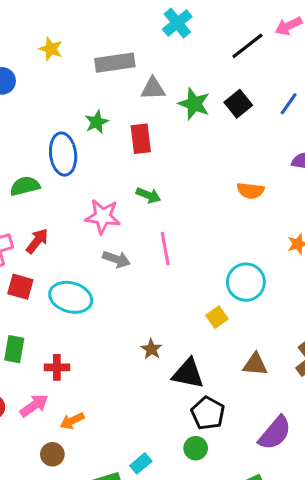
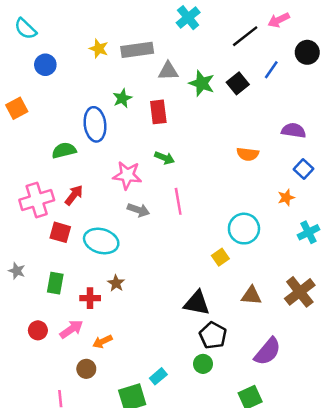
yellow star: (51, 49) -> (99, 49), moved
blue line: (289, 104) -> (271, 70), moved
brown star: (151, 349) -> (116, 283), moved

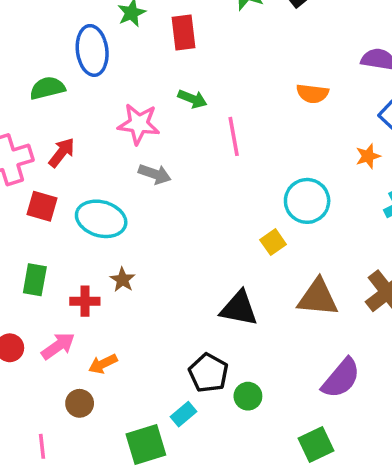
pink line: (178, 201) -> (234, 136), moved
brown triangle: (251, 296) -> (318, 298), size x1.4
black pentagon: (213, 335) -> (209, 373), moved

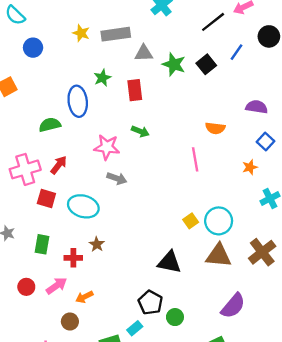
pink line: (234, 136) -> (195, 159), moved
cyan circle: (307, 201) -> (219, 221), moved

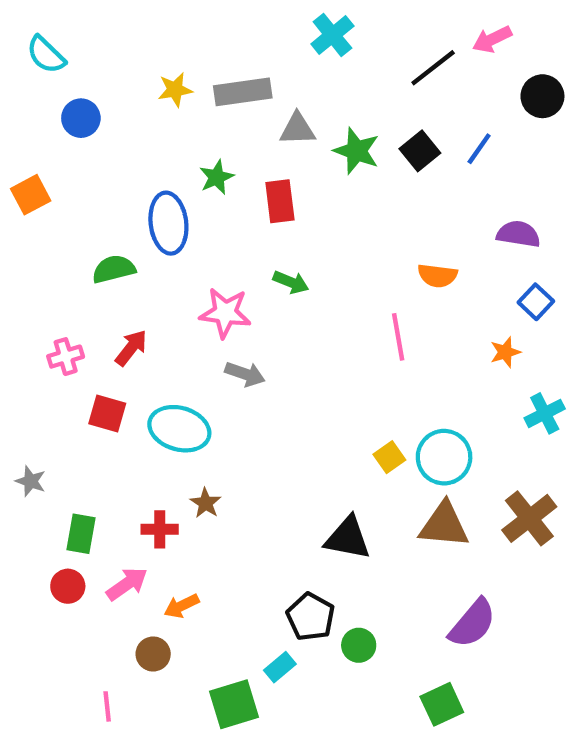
yellow star: (81, 33) -> (175, 90), turned -30
blue line: (236, 52) -> (479, 149), moved
pink cross: (25, 169) -> (66, 357), size x0.6
green rectangle: (42, 244) -> (81, 534), moved

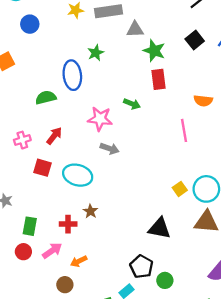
green star: (357, 151) -> (154, 51), moved
red rectangle: (280, 201) -> (158, 79), moved

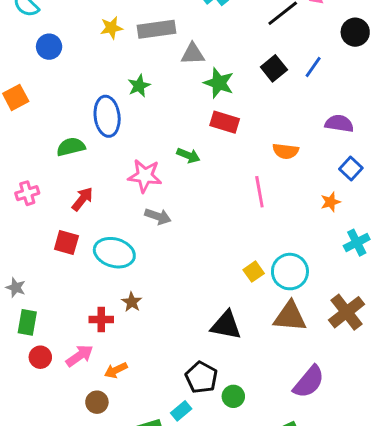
red rectangle: (158, 79) -> (225, 122), turned -66
pink cross: (22, 140) -> (27, 193), moved
green rectangle: (30, 226) -> (27, 322), moved

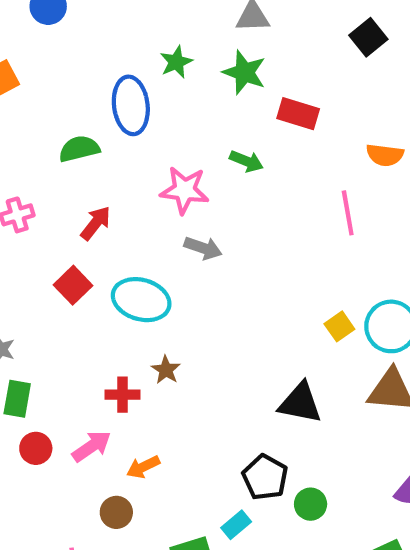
green star: (219, 83) -> (244, 72), moved
red square: (66, 243) -> (73, 285), turned 30

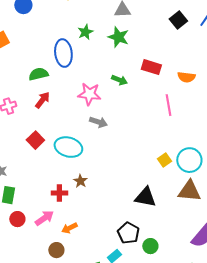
red rectangle: (298, 114) -> (151, 67), moved
red arrow: (96, 223) -> (42, 100), moved

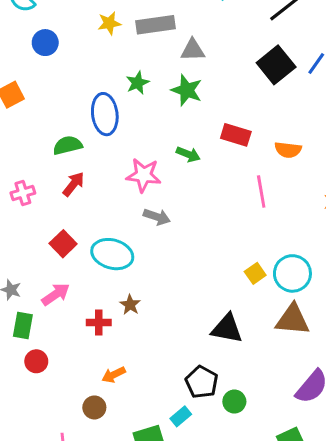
black square: (178, 20) -> (276, 65), size x1.4
pink arrow: (44, 218) -> (56, 294), moved

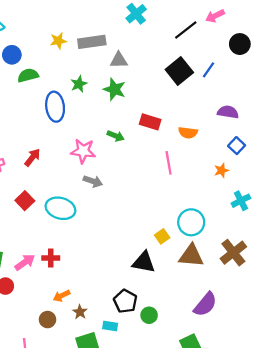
green semicircle: (68, 145) -> (28, 75), moved
yellow square: (255, 273) -> (162, 236), moved
pink arrow: (56, 294) -> (25, 262), moved
brown star: (130, 305) -> (80, 312), moved
cyan rectangle: (181, 416) -> (110, 326), turned 48

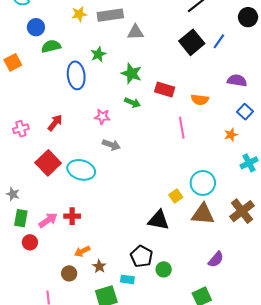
green star: (114, 89) -> (131, 73), moved
pink star: (83, 151) -> (102, 117), size x0.7
red square: (25, 201) -> (48, 163), size x1.4
purple semicircle: (205, 304) -> (216, 259), size x0.7

